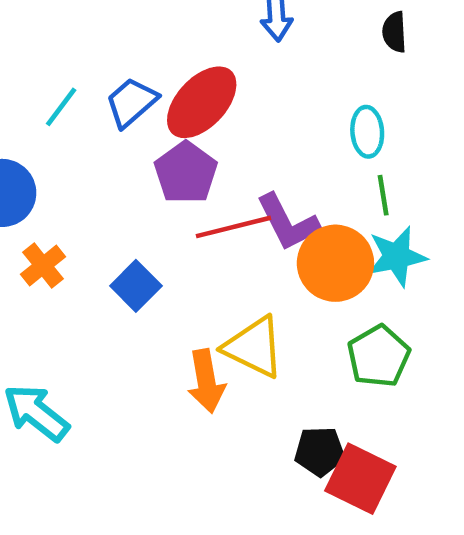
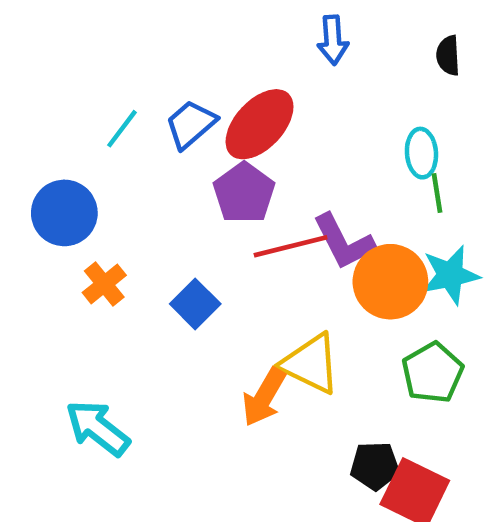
green line: (383, 195) -> (437, 193), moved
orange arrow: (206, 381) -> (264, 397), turned 40

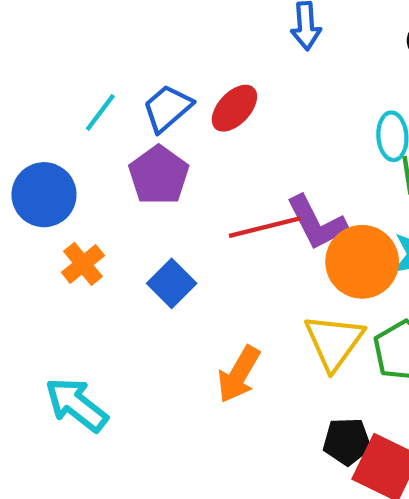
red ellipse: (260, 124) -> (234, 108), size x0.7
purple pentagon: (244, 193) -> (159, 175), moved
yellow triangle: (311, 364) -> (334, 342), moved, turned 40

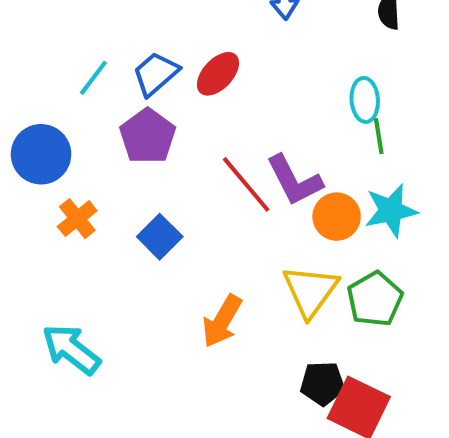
red line: (265, 227) -> (246, 184), turned 64
orange circle: (362, 262) -> (337, 217), size x0.7

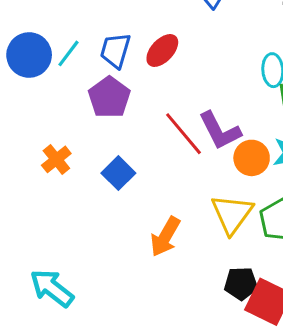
blue trapezoid: (156, 74) -> (115, 50), turned -33
blue circle: (41, 154) -> (29, 55), moved
cyan arrow: (71, 349) -> (52, 288), moved

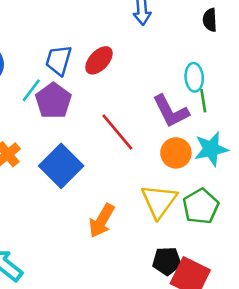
cyan line: (68, 53) -> (31, 90), moved
purple L-shape: (220, 131) -> (171, 111), moved
blue square: (118, 173) -> (61, 166), size x1.5

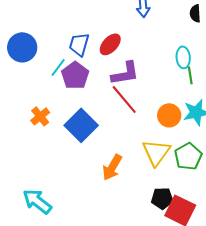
purple L-shape: (171, 111) -> (125, 73), moved, turned -72

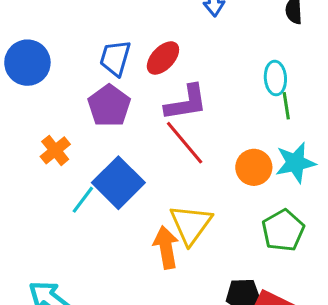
cyan line: (58, 67) -> (83, 200), moved
orange cross: (40, 116) -> (55, 150), moved
yellow triangle: (156, 152) -> (191, 224), moved
orange arrow: (112, 167) -> (166, 247), turned 140

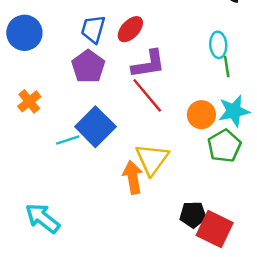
orange cross: (55, 150) -> (29, 101), moved
cyan line: (83, 200) -> (68, 140), turned 35
green pentagon: (283, 230) -> (224, 146), moved

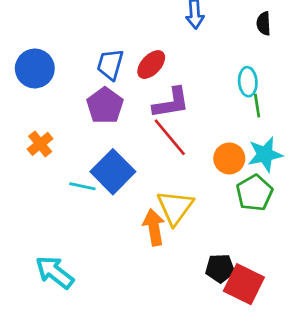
cyan line: (68, 140) -> (82, 186), turned 30

